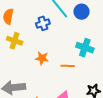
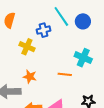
yellow cross: (15, 41) -> (27, 47), moved
orange star: (42, 58) -> (30, 77), moved

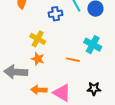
yellow cross: (27, 47) -> (38, 39), moved

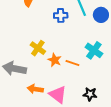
yellow cross: (38, 39) -> (38, 48), moved
orange star: (38, 59) -> (55, 60), moved

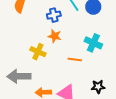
orange star: (55, 60) -> (55, 36), moved

